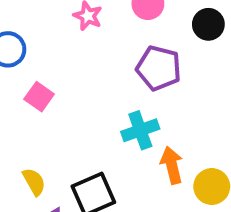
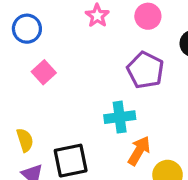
orange arrow: (172, 165) -> (139, 151), turned 32

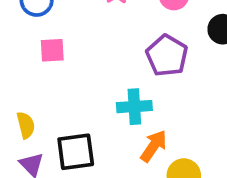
pink square: (44, 72) -> (52, 50), turned 35

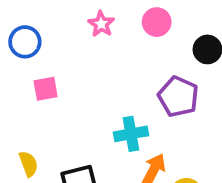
purple pentagon: (167, 56) -> (178, 97), moved

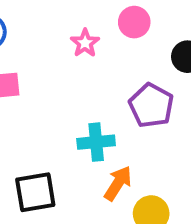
pink star: (101, 24) -> (85, 43), moved

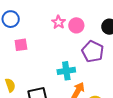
pink circle: (134, 22) -> (76, 25), moved

